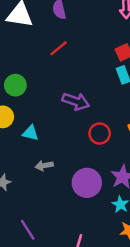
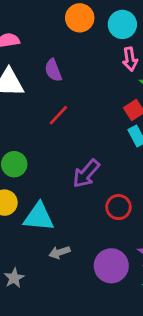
purple arrow: (76, 101) -> (86, 174), turned 120
cyan triangle: (30, 133) -> (39, 217), size x1.6

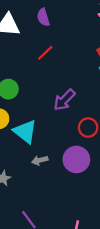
cyan triangle: (39, 217) -> (25, 132), turned 30
purple circle: (111, 266) -> (76, 159), moved

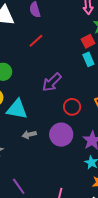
cyan triangle: (25, 132) -> (17, 109), turned -30

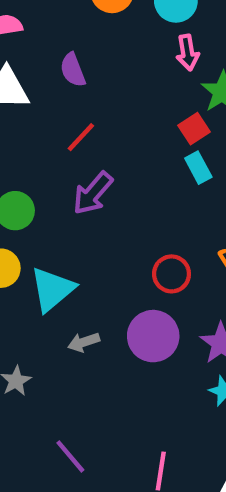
purple arrow: (52, 82) -> (93, 193), moved
cyan triangle: (17, 109) -> (52, 289), turned -45

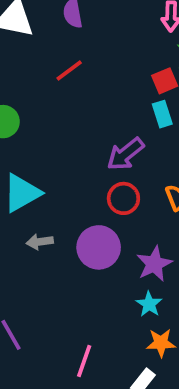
purple arrow: (93, 193) -> (125, 154), moved

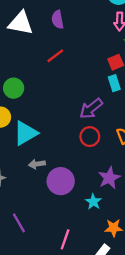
purple circle: (99, 247) -> (61, 181), moved
cyan star: (149, 304) -> (93, 202), moved

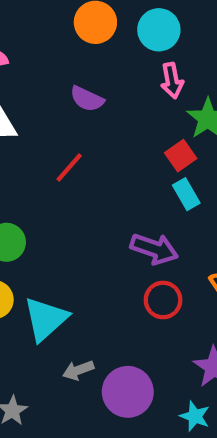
purple semicircle: (58, 20) -> (87, 99), moved, turned -42
purple arrow: (91, 108) -> (154, 249), turned -110

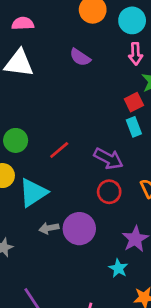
red line: (69, 168) -> (59, 150), moved
purple circle: (128, 392) -> (79, 229), moved

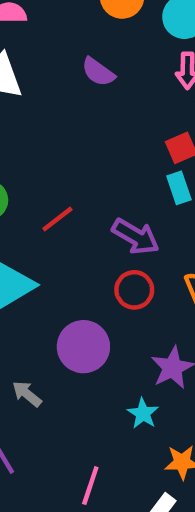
gray arrow: (49, 228) -> (27, 394), moved, turned 48

